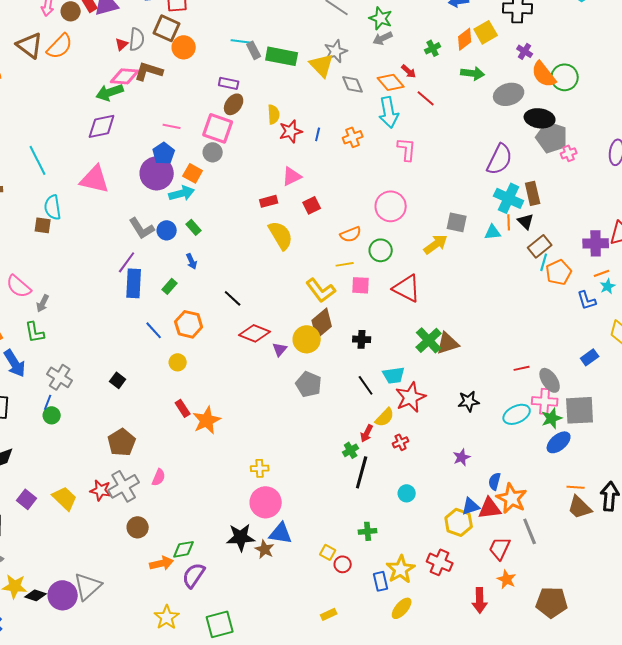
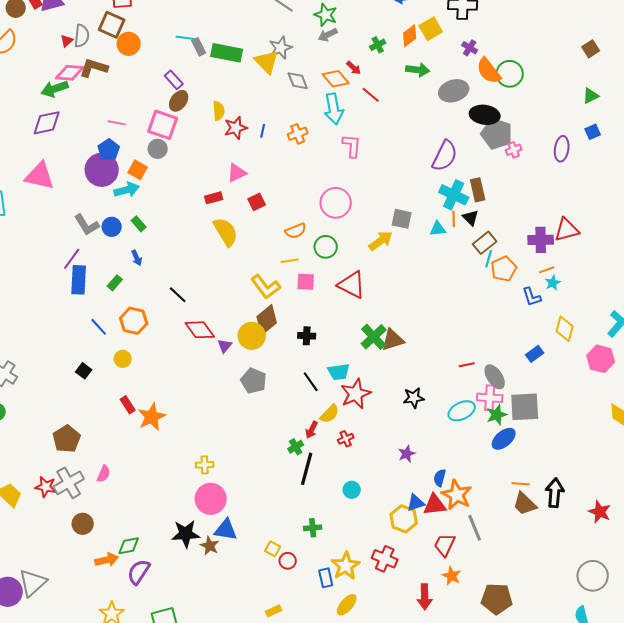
purple rectangle: (229, 83) -> (174, 80), turned 36
red diamond: (255, 333) -> (200, 330), turned 32
black square: (118, 380) -> (84, 371), moved

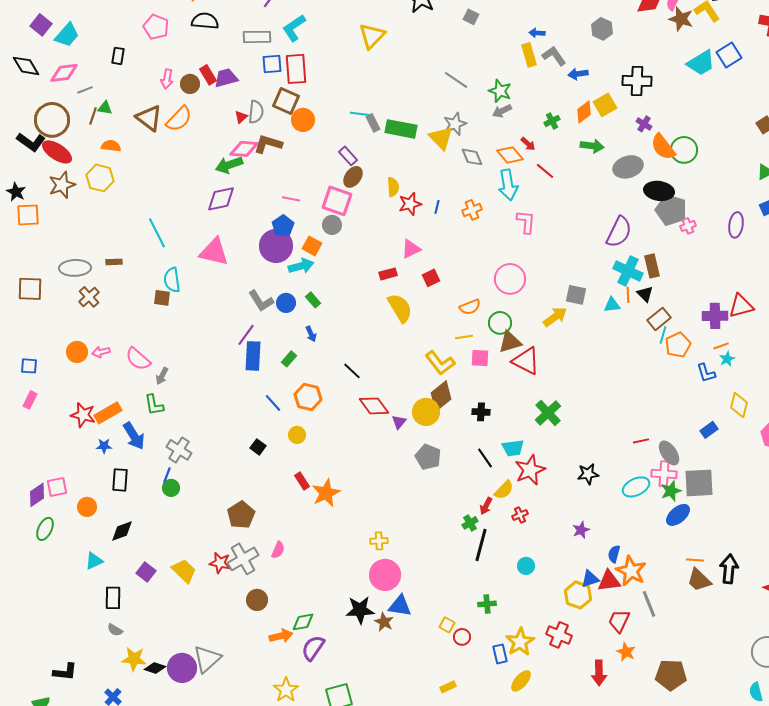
brown triangle: (393, 340) -> (510, 342), moved

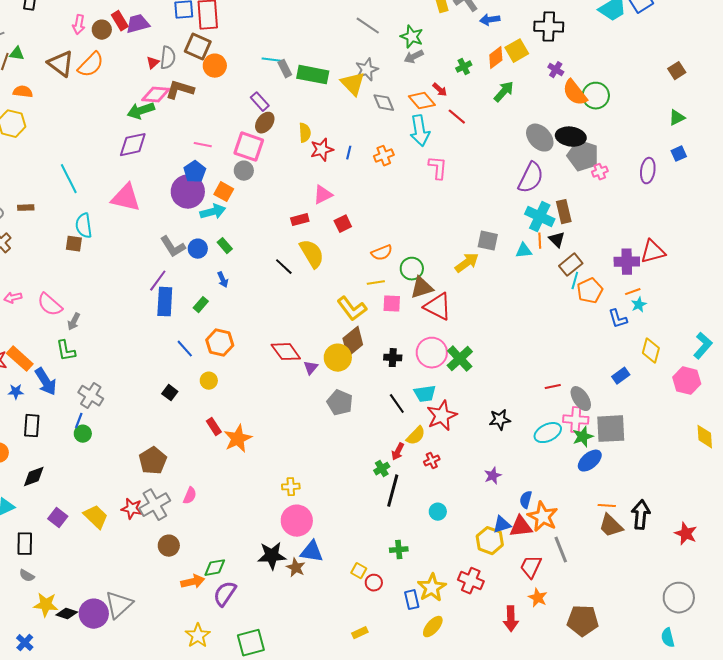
green arrow: (592, 146) -> (504, 92), turned -55
gray ellipse: (628, 167) -> (540, 138), moved, turned 64
pink circle: (510, 279) -> (432, 353), moved
black line: (352, 371) -> (284, 267), moved
orange rectangle: (108, 413) -> (20, 359), turned 72

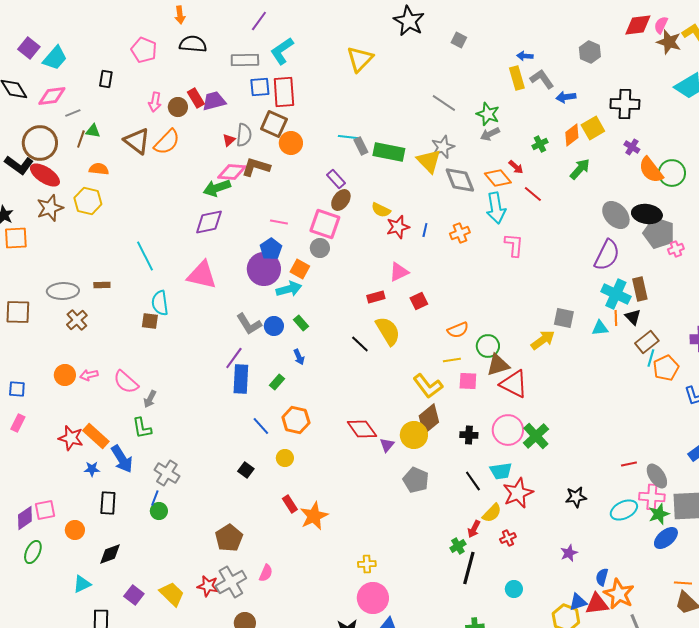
gray diamond: (384, 103) -> (460, 180), size x1.4
yellow semicircle: (305, 133) -> (381, 210), turned 120

